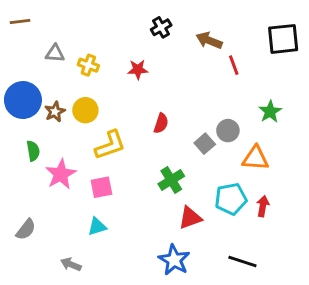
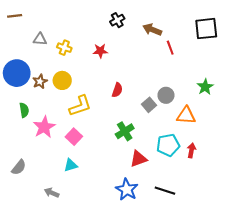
green star: (270, 112) -> (205, 87), moved
pink square: (101, 187) -> (74, 137), turned -35
black line: (242, 261) -> (165, 191), moved

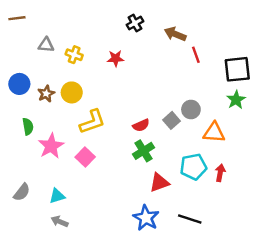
black square: (206, 29) -> (237, 69), moved
blue circle: (17, 73) -> (19, 84), size x0.7
red semicircle: (117, 90) -> (141, 125), moved, turned 48
cyan triangle: (71, 165) -> (57, 196), moved

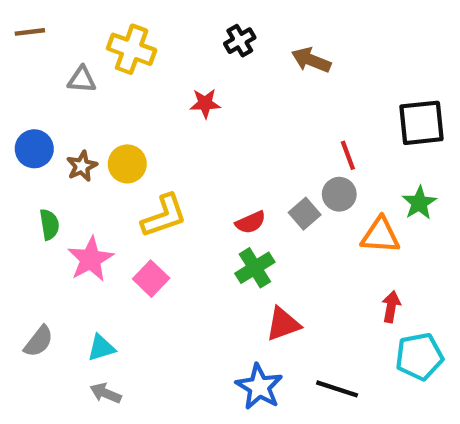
yellow cross: (74, 55) -> (132, 49), moved, size x1.5
red line: (196, 55) -> (348, 155), moved
green star: (236, 100) -> (419, 203), moved
cyan pentagon: (193, 167) -> (419, 356), moved

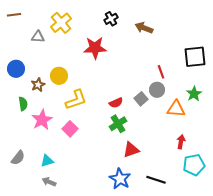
yellow cross: (132, 49) -> (61, 23), turned 30
red star: (205, 103) -> (95, 48), size x1.6
brown star: (82, 166) -> (38, 85), moved

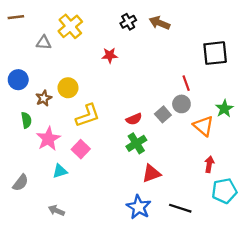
brown arrow: (144, 28) -> (159, 23), moved
red star: (95, 48) -> (110, 55), size x0.6
black square: (195, 57) -> (215, 53), moved
orange triangle: (176, 109) -> (203, 126), turned 36
cyan triangle: (47, 161) -> (60, 171), moved

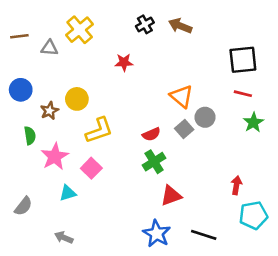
brown line: (16, 17) -> (19, 36), moved
red line: (186, 83) -> (243, 94), moved, turned -56
orange triangle: (203, 126) -> (181, 96), moved

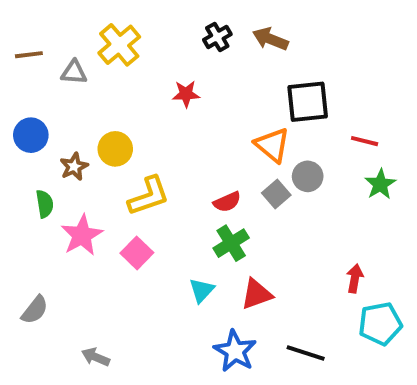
black square: (243, 60) -> (308, 102), moved
cyan triangle: (68, 193) -> (202, 290), moved, turned -30

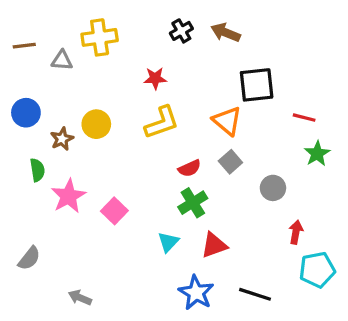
yellow cross: (119, 45) -> (100, 37), turned 32
gray circle: (308, 176) -> (273, 188), moved
yellow L-shape: (149, 196) -> (162, 123), moved

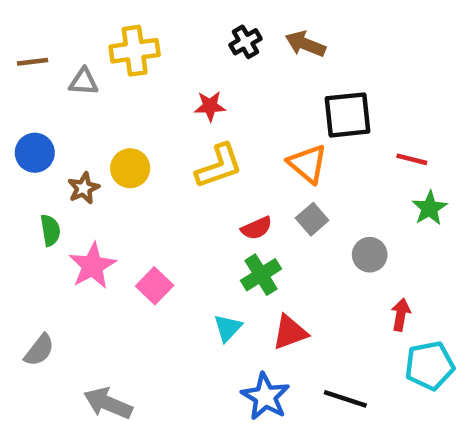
gray arrow: (80, 298) -> (108, 403), size x1.5

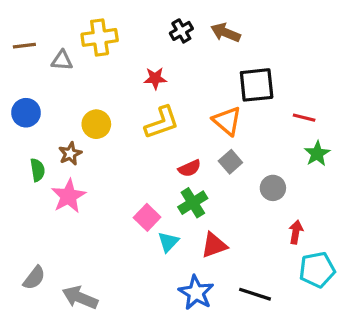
brown star: (84, 188) -> (70, 154), moved
pink square: (155, 286) -> (147, 217), moved
gray semicircle: (39, 350) -> (34, 278), moved

